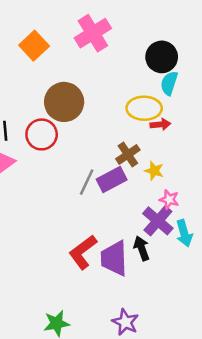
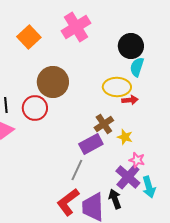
gray line: (87, 182) -> (77, 170), moved

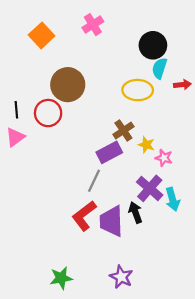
pink cross: (76, 27) -> (93, 25), size x0.7
red arrow: (130, 100) -> (182, 85), moved
pink star: (137, 160) -> (164, 158), moved

